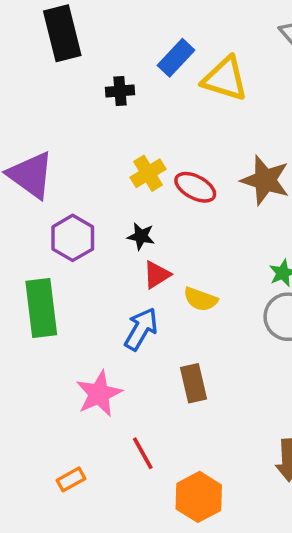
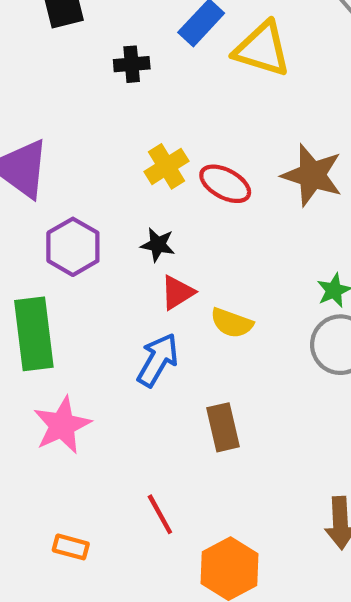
pink star: (99, 394) -> (62, 425), moved
orange rectangle: (71, 479) -> (71, 547), turned 44

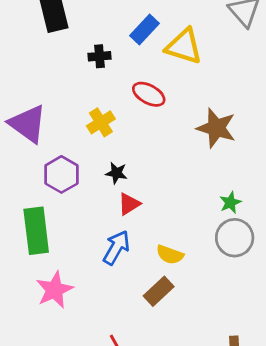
yellow cross: (166, 166) -> (101, 122), moved
red ellipse: (225, 184) -> (149, 94), moved
yellow semicircle: (232, 323) -> (170, 255), moved
brown rectangle: (223, 427) -> (159, 291), turned 60

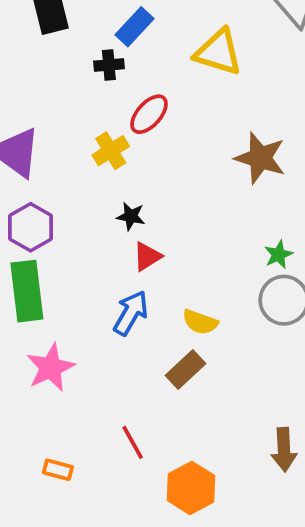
blue rectangle: (145, 30) -> (134, 27), moved
red ellipse: (149, 94) -> (149, 114), moved, turned -76
purple hexagon: (61, 174) -> (31, 227), moved

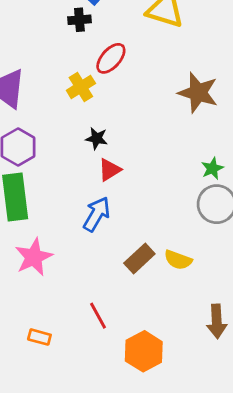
yellow semicircle: (200, 322) -> (178, 260), moved

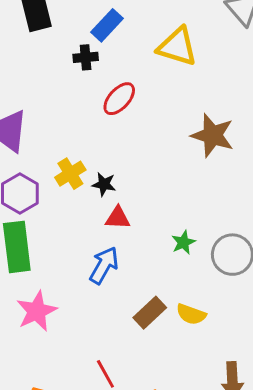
yellow cross: (81, 87) -> (70, 174), moved
green star: (212, 168) -> (183, 242), moved
red triangle: (109, 170) -> (118, 218), turned 35

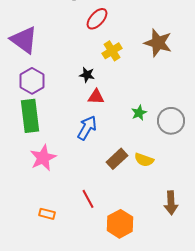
yellow cross: (70, 174) -> (112, 51), moved

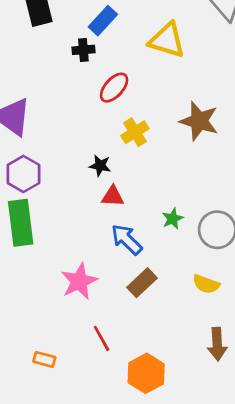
blue arrow: (87, 128) -> (127, 240), moved, turned -75
pink star: (43, 158) -> (79, 281), moved
yellow semicircle: (144, 160) -> (206, 284), moved

